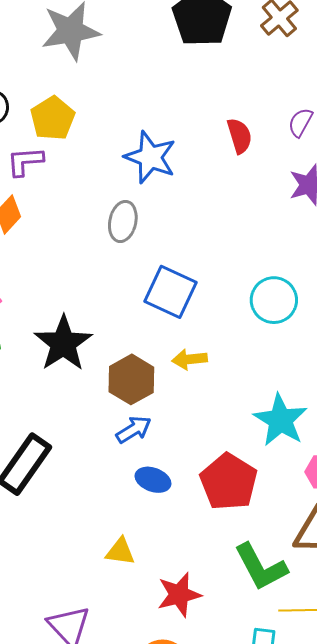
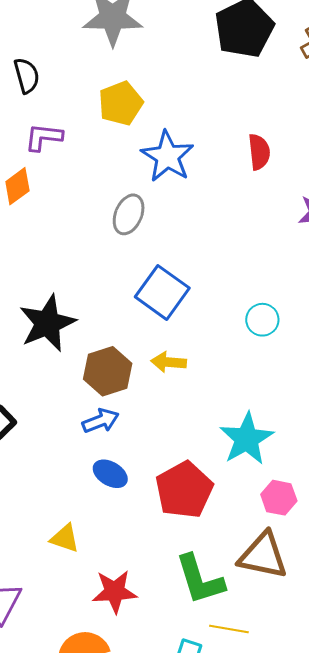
yellow pentagon: (53, 118) -> (121, 103), moved
cyan circle: (274, 300) -> (262, 320), size x0.7

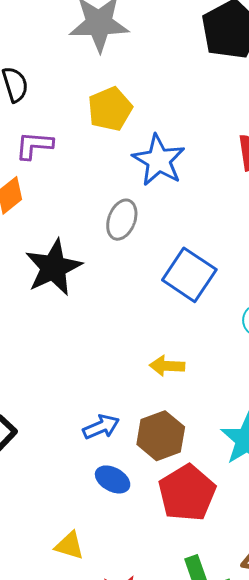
blue square: (162, 292) -> (189, 275), moved
black star: (47, 323) -> (53, 267), moved
brown hexagon: (108, 371) -> (161, 436), moved

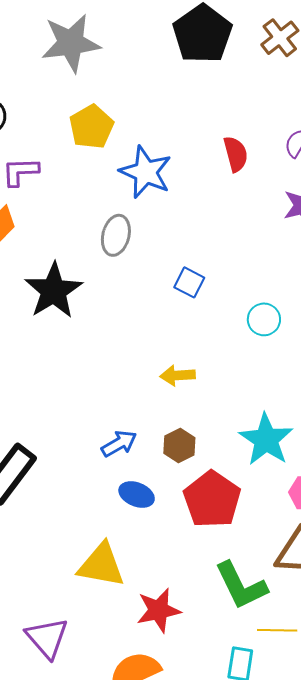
blue square: (189, 275) -> (189, 282), size x0.6
brown hexagon: (161, 436) -> (179, 445), size x0.7
yellow triangle: (69, 545) -> (101, 565), size x1.6

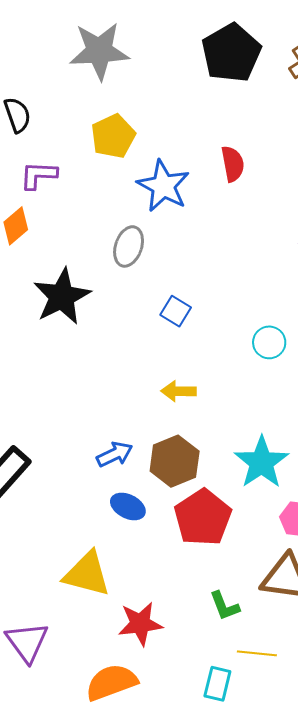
red semicircle: (236, 154) -> (233, 164), moved
blue square: (189, 282) -> (176, 311), moved
brown hexagon: (179, 445) -> (175, 461), size x1.5
green L-shape: (241, 586) -> (225, 606), size x0.6

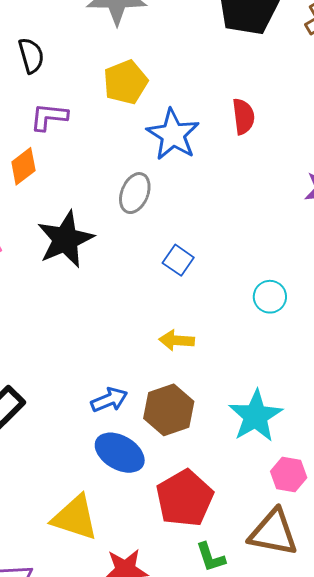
blue ellipse: (128, 506) -> (120, 453), size x1.4
red pentagon: (203, 518) -> (185, 498), moved

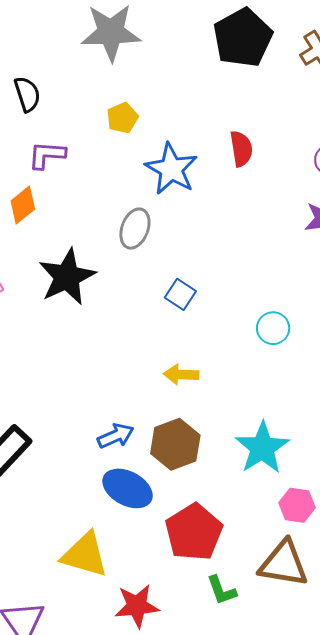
yellow pentagon: (126, 82) -> (122, 118), size x0.7

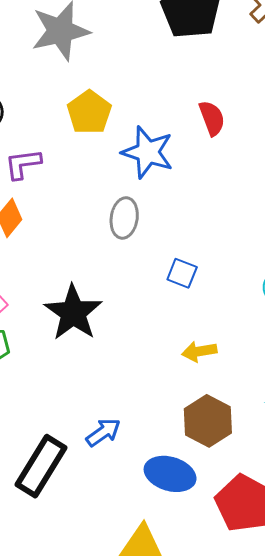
yellow pentagon: (122, 118) -> (89, 112), size x1.4
black star: (67, 277) -> (73, 313), moved
blue arrow: (116, 436) -> (103, 432), moved

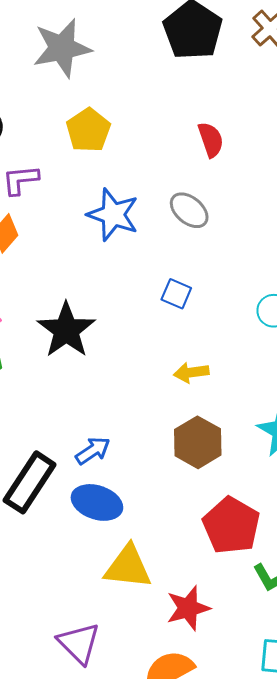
blue star: (148, 152) -> (113, 215), moved
gray ellipse: (124, 218) -> (189, 210), moved, turned -60
blue ellipse: (170, 474) -> (97, 502), moved

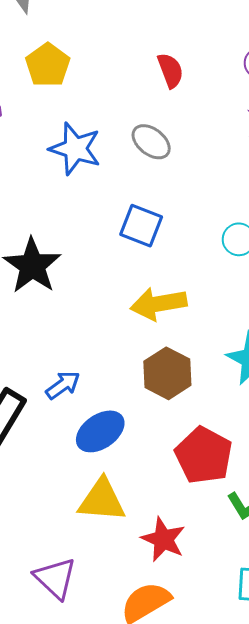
blue square: (176, 294) -> (141, 226), size x1.4
yellow arrow: (191, 372) -> (159, 304), size x1.6
blue ellipse: (97, 502) -> (100, 431), moved, turned -51
red star: (188, 608) -> (163, 539), turned -30

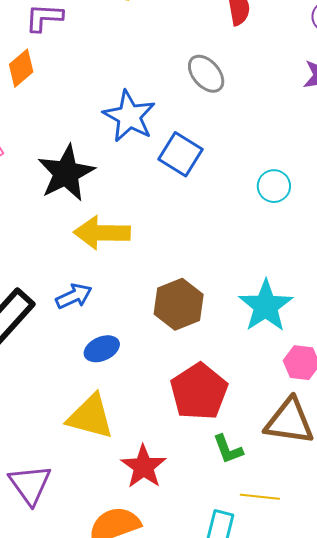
blue star: (75, 149) -> (129, 116), moved
yellow arrow: (159, 304) -> (102, 233), moved
blue ellipse: (100, 431) -> (102, 349), size x0.7

